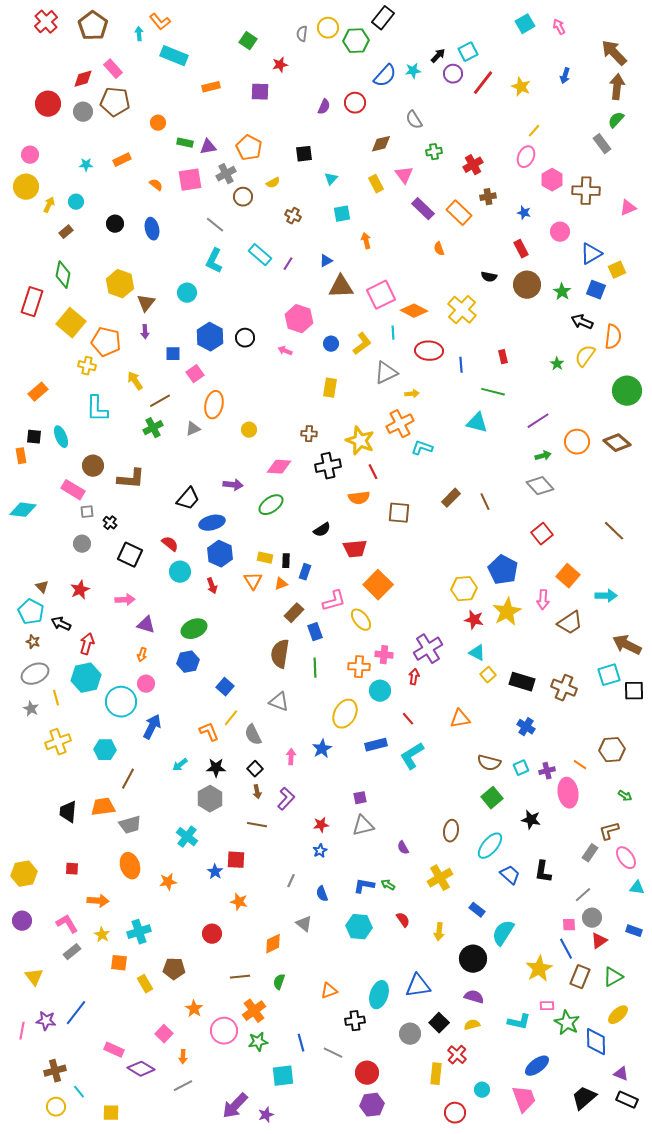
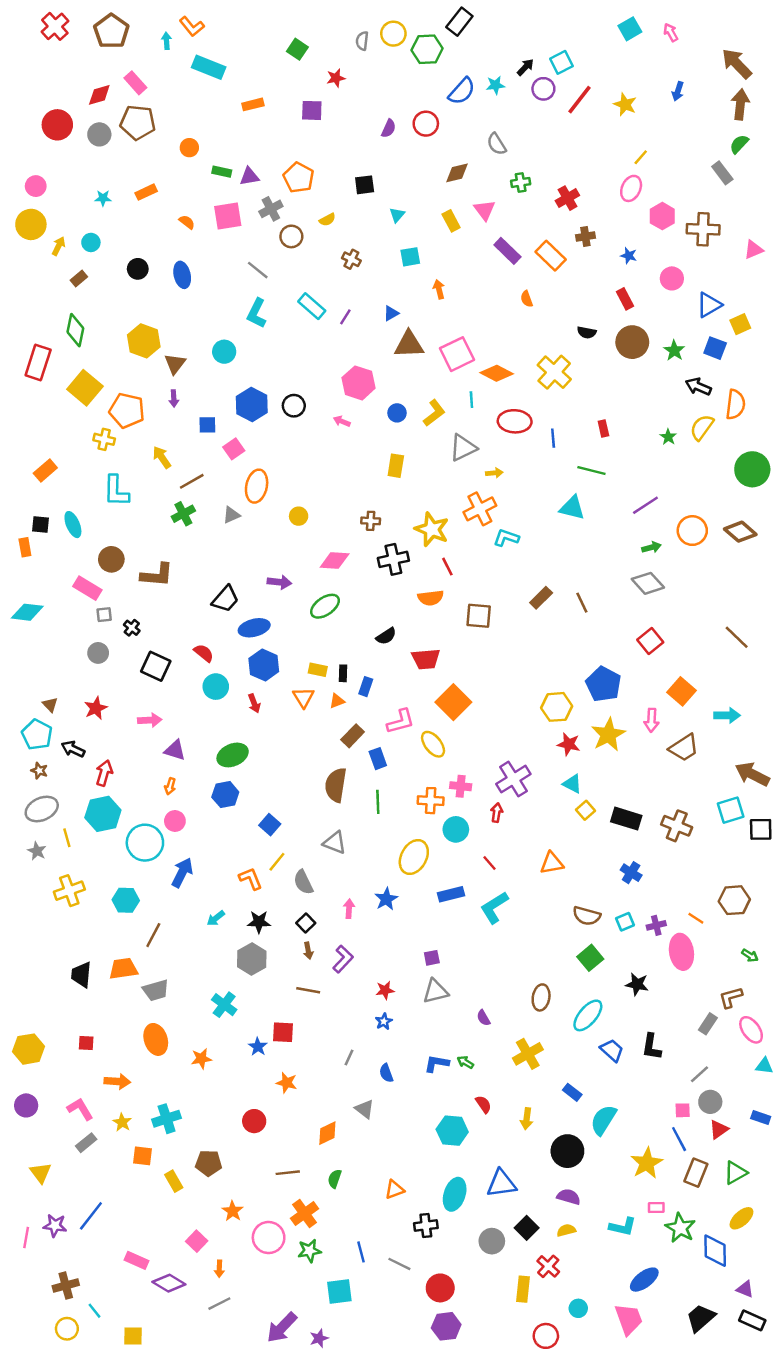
cyan hexagon: (359, 927) -> (452, 1131), moved

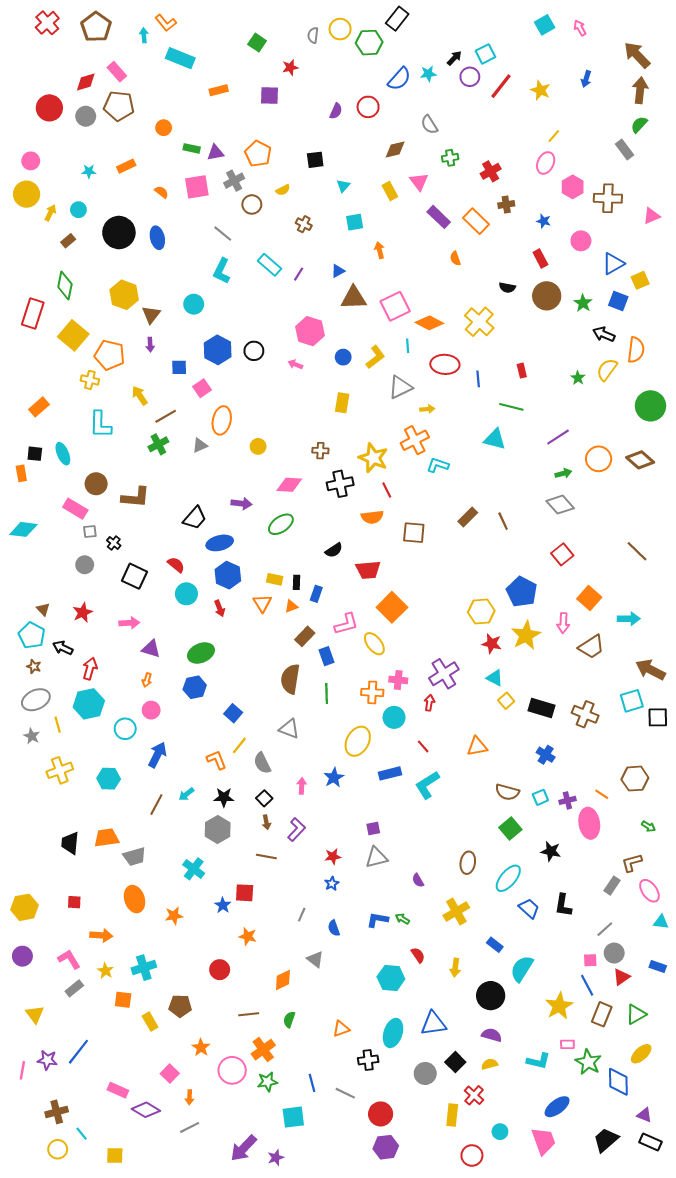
black circle: (138, 269) -> (119, 233), size x1.8
cyan circle: (145, 843) -> (125, 729), size x0.7
brown line: (153, 935) -> (156, 805), moved

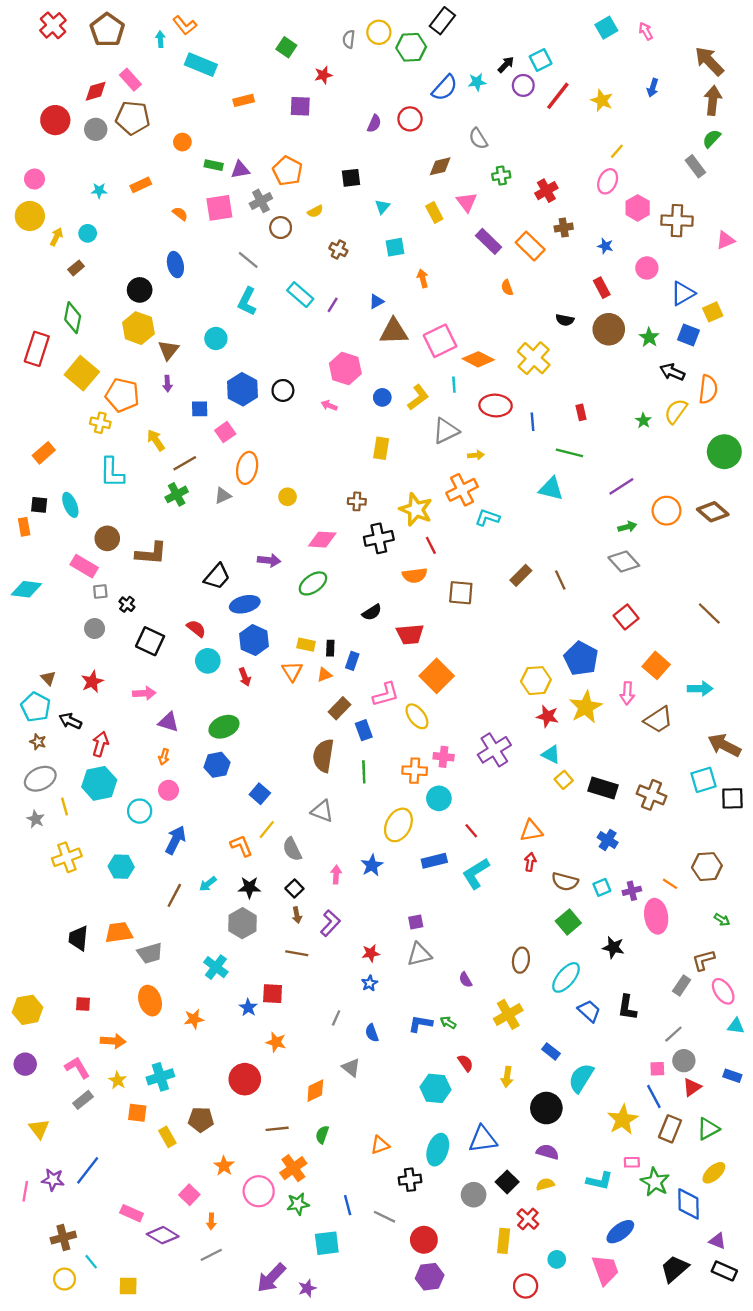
black circle: (119, 233) -> (140, 290), moved, size x0.7
red arrow: (429, 703) -> (530, 862), moved
red circle: (220, 970) -> (245, 1079), size x1.4

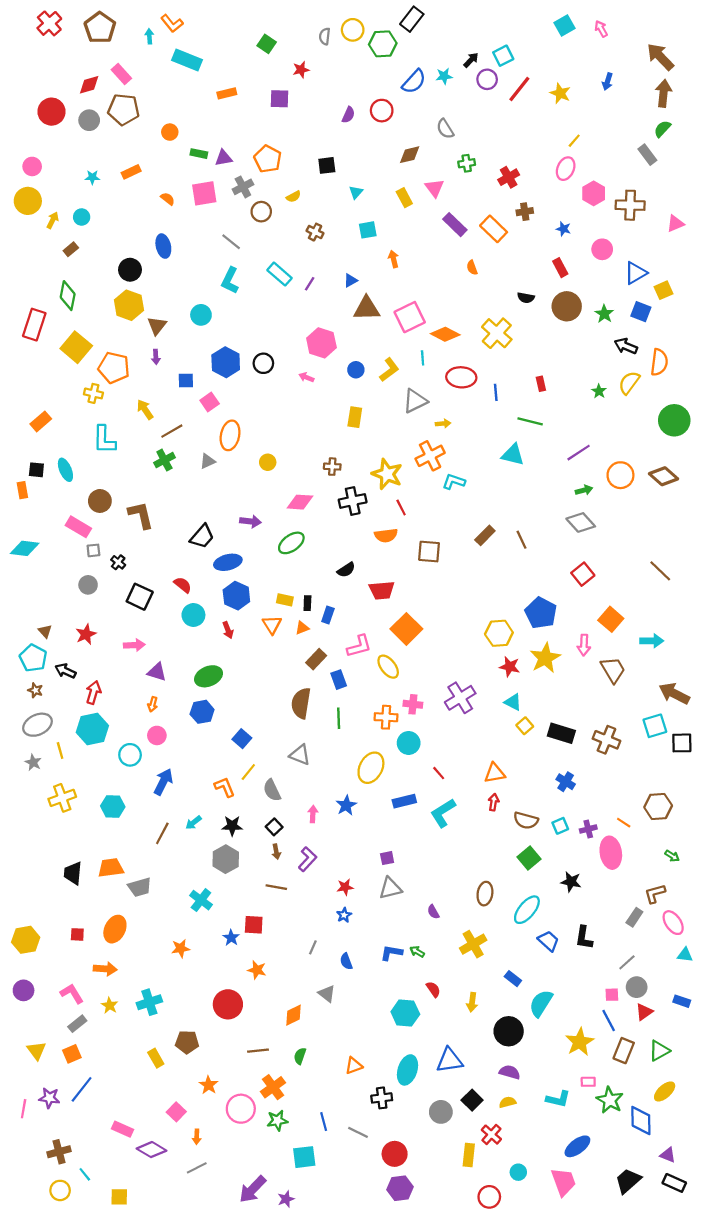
brown L-shape: (151, 553) -> (141, 515), turned -108
brown trapezoid: (658, 720) -> (613, 670), turned -88
orange ellipse: (150, 1001) -> (115, 929), moved, turned 44
orange square: (137, 1113) -> (72, 1054), moved, turned -30

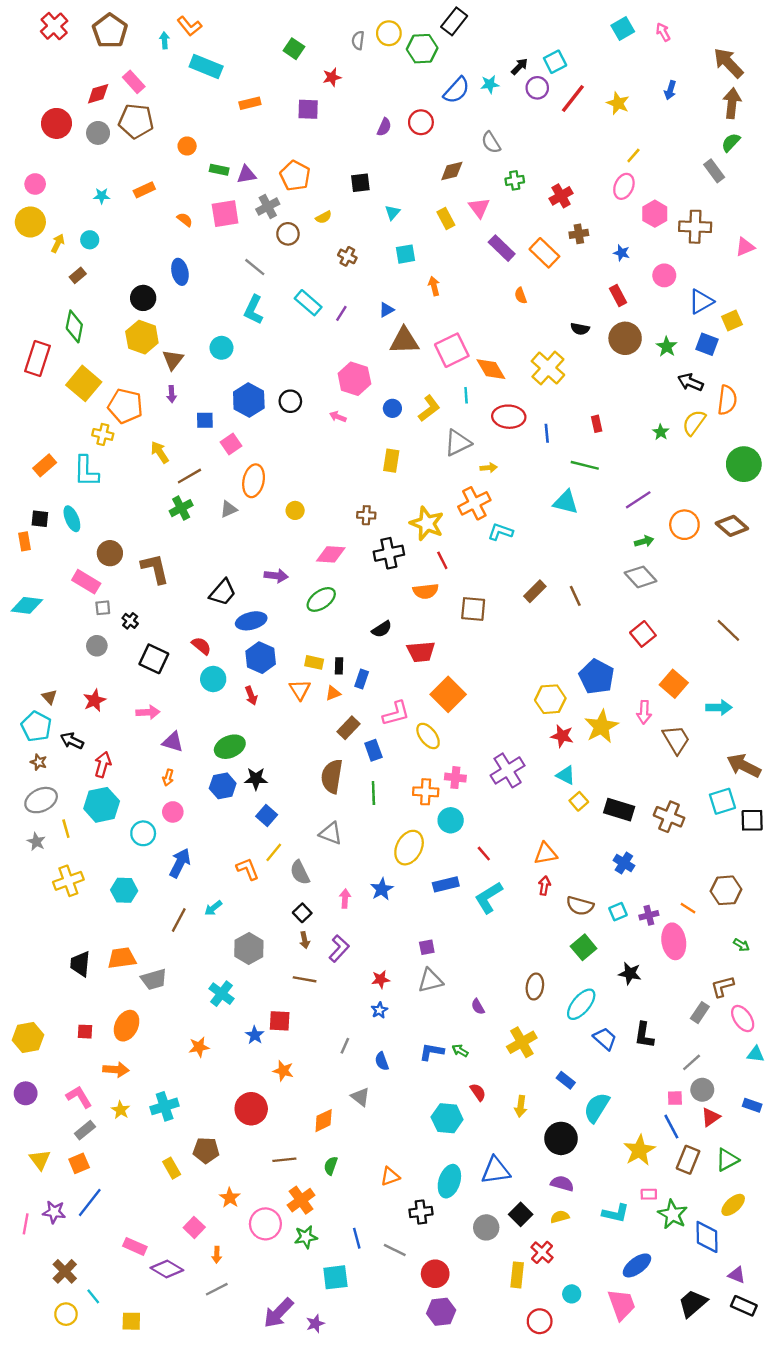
orange diamond: (445, 334) -> (491, 369), turned 32
cyan L-shape: (104, 440) -> (86, 471), moved
black star: (232, 826) -> (256, 779), moved
brown cross: (59, 1152) -> (65, 1271), turned -30

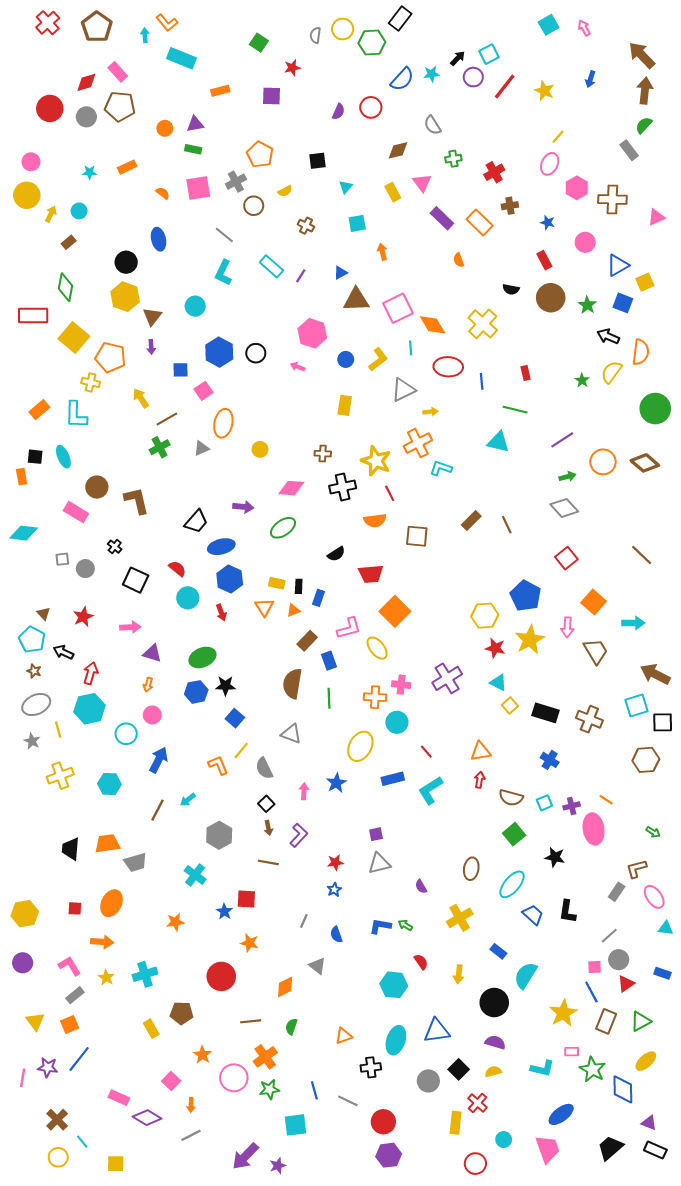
purple triangle: (246, 174) -> (195, 124), moved
red rectangle: (37, 358) -> (33, 316), turned 72
gray square: (103, 608) -> (62, 559), moved
brown hexagon: (726, 890) -> (646, 760), moved

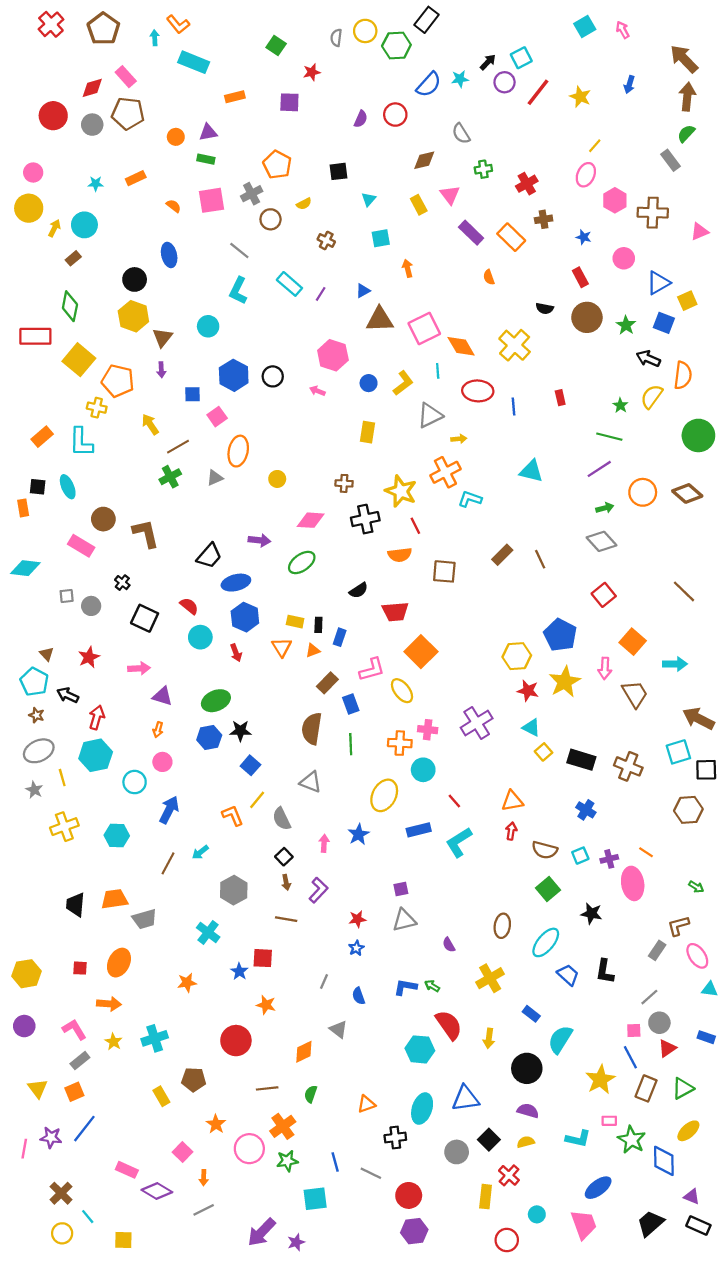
cyan circle: (79, 211) -> (84, 225), size x1.5
green line: (515, 410) -> (609, 437), moved
red semicircle: (421, 962) -> (449, 1025), size x1.8

